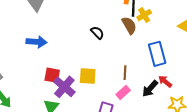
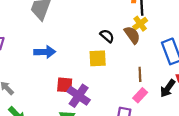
yellow cross: (144, 15) -> (140, 24), moved
brown semicircle: (129, 25) -> (132, 35), moved
yellow square: (88, 76) -> (98, 58), moved

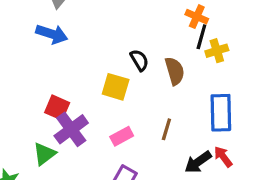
yellow cross: (140, 24) -> (217, 51), moved
blue arrow: (45, 52) -> (52, 34), moved
pink rectangle: (140, 95) -> (122, 136), moved

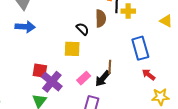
yellow cross: (217, 51) -> (128, 11), turned 32
brown semicircle: (175, 71) -> (101, 18), moved, turned 30
black arrow: (198, 162) -> (103, 78), moved

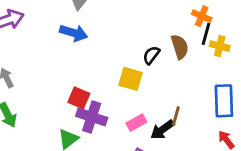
brown semicircle: (101, 18) -> (180, 47), turned -30
black semicircle: (82, 29) -> (151, 55), turned -112
purple cross: (52, 82) -> (92, 117), turned -35

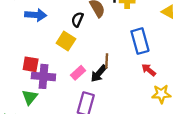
blue arrow: (74, 33) -> (36, 15), moved
yellow square: (130, 79) -> (66, 41), turned 30

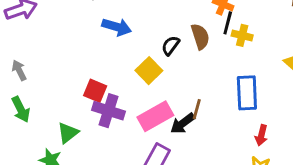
red arrow: (149, 70) -> (261, 135), moved, turned -128
pink rectangle: (78, 73) -> (155, 116), size x1.6
green triangle: (30, 97) -> (68, 133), moved

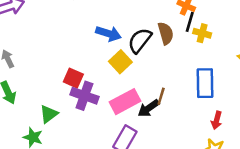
blue arrow: (117, 27) -> (108, 34), moved
black semicircle: (171, 45) -> (140, 40), size x1.5

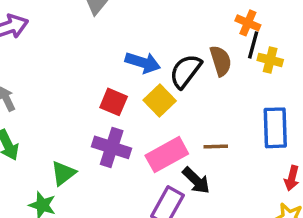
red square: (73, 78) -> (114, 102), moved
brown line: (161, 96) -> (216, 146), turned 72
black arrow: (149, 108) -> (196, 180), moved, turned -100

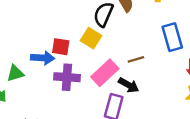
blue arrow: (143, 63) -> (43, 58), moved
green triangle: (63, 173) -> (15, 73), moved, turned 36

